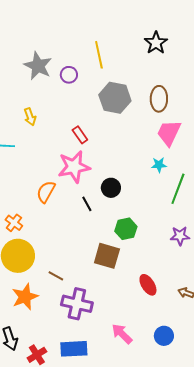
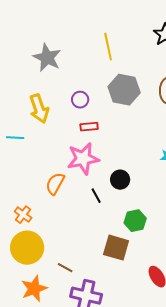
purple circle: (69, 75) -> (80, 100), moved
yellow arrow: (30, 117) -> (39, 109), size x1.6
red rectangle: (80, 135) -> (89, 127), turned -60

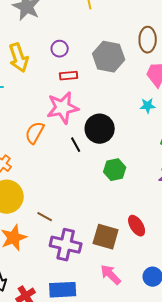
gray hexagon: (124, 90) -> (109, 57), moved
black circle: (120, 180) -> (100, 129), size x1.5
brown square: (116, 248) -> (106, 237), moved

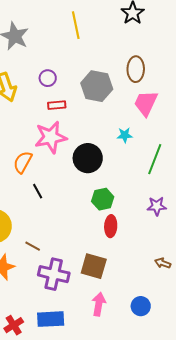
cyan star: (148, 106) -> (125, 135), moved
black line: (76, 145) -> (38, 191), moved
red ellipse: (137, 226) -> (111, 226), moved, turned 35
pink arrow: (111, 275) -> (99, 304), turned 55

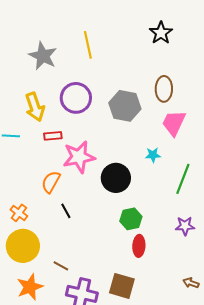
yellow line: (76, 25) -> (88, 45), moved
purple circle: (48, 78) -> (76, 98), size x1.8
red rectangle: (57, 105) -> (53, 136), moved

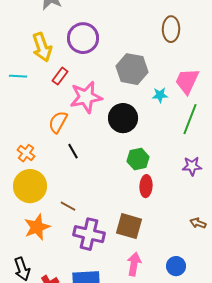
gray hexagon: (125, 106) -> (132, 69), moved
pink trapezoid: (174, 123) -> (187, 81), moved
red rectangle: (53, 136) -> (60, 76), turned -48

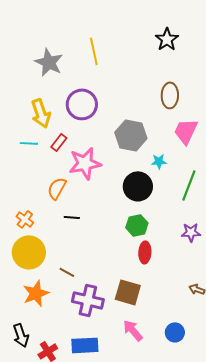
cyan line: (18, 76) -> (29, 143), moved
pink trapezoid: (187, 81) -> (186, 131), moved
black circle: (123, 118) -> (138, 186), moved
black line: (73, 151) -> (72, 217), turned -56
pink arrow: (134, 264) -> (133, 330), turned -50

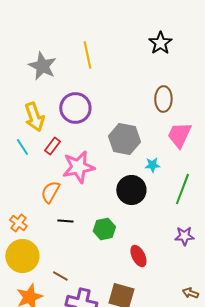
cyan line: (29, 143) -> (22, 147), turned 54
green hexagon: (137, 225) -> (104, 229), moved
red ellipse: (145, 252) -> (138, 256), turned -30

